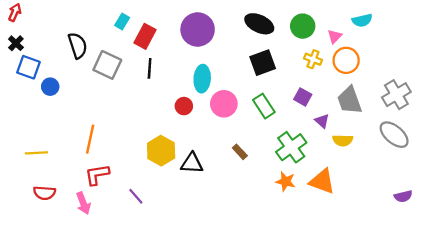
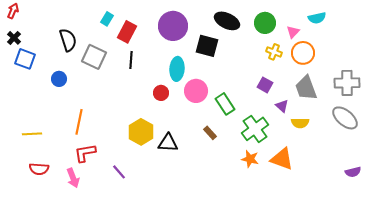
black square: (263, 63) -> (207, 46), moved, turned 35
blue circle: (50, 87) -> (59, 79), moved
gray cross: (396, 95) -> (347, 83), turned 30
green rectangle: (264, 106) -> (225, 104), moved

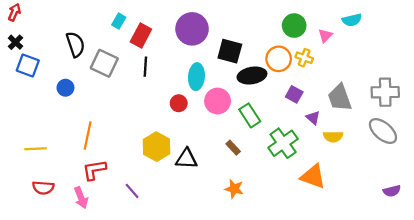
black ellipse: (227, 21) -> (252, 75), moved, turned -35
orange circle: (303, 53) -> (279, 59), moved
orange star: (250, 159) -> (234, 189), moved

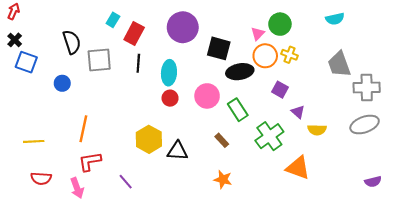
pink triangle: (325, 36) -> (258, 34), moved
gray square: (104, 63) -> (99, 60), turned -30
cyan ellipse: (196, 77) -> (169, 73), moved
gray trapezoid: (340, 98) -> (339, 64), moved
gray ellipse: (383, 131) -> (365, 125), turned -60

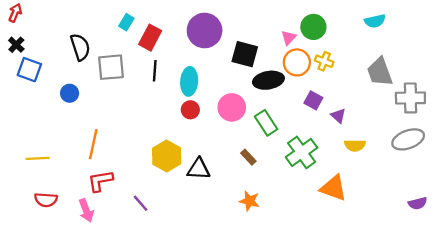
purple triangle: (298, 112) -> (338, 116), moved

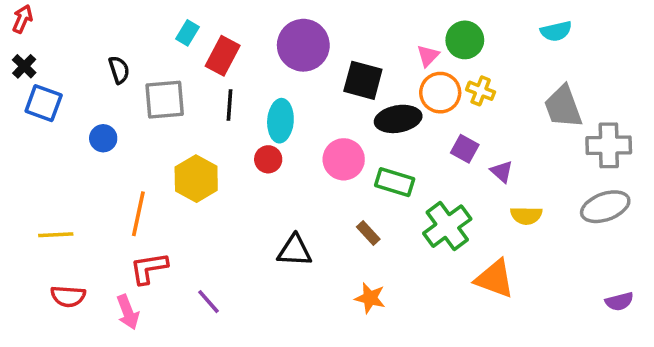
black semicircle: (80, 47) -> (119, 70), size x0.7
red circle: (190, 110) -> (268, 159), moved
green rectangle: (266, 123) -> (395, 182), turned -40
yellow hexagon: (167, 156) -> (196, 179), moved

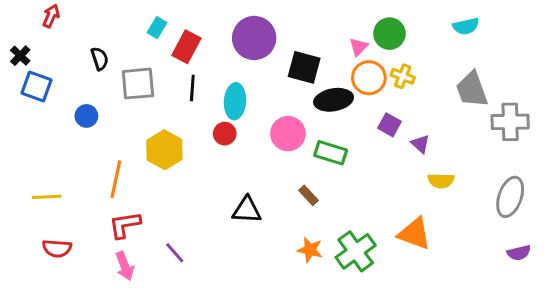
red arrow: (22, 19) -> (51, 16), moved
gray ellipse: (605, 207) -> (510, 197), moved, turned -51
green cross: (447, 226) -> (356, 251), moved
pink arrow: (128, 312) -> (125, 266), moved

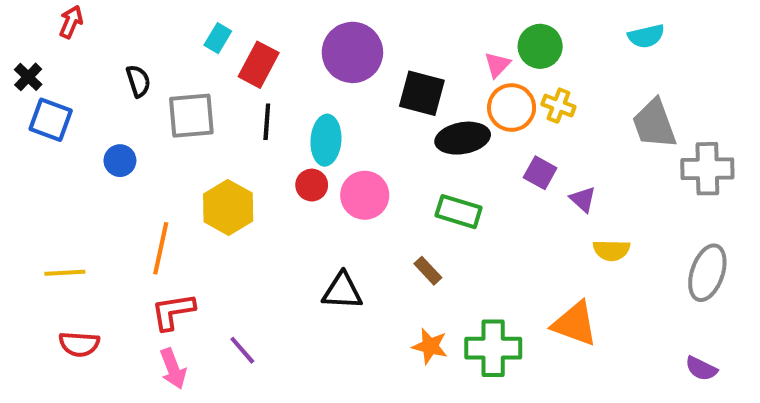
pink circle: (288, 134) -> (365, 195), moved
green cross: (356, 251) -> (493, 348), turned 36
purple semicircle: (519, 253) -> (701, 369), moved, turned 40

